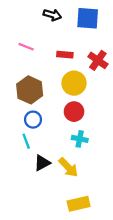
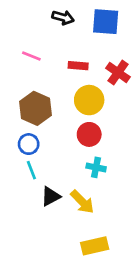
blue circle: (33, 120) -> (29, 144), moved

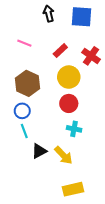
black arrow: (63, 18) -> (49, 14), turned -119
red rectangle: (78, 66) -> (60, 51), turned -48

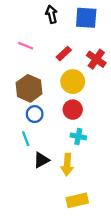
blue circle: (22, 111) -> (35, 114), moved
yellow arrow: (63, 155) -> (67, 164), turned 48

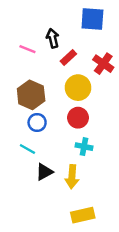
black arrow: (51, 14) -> (53, 38), moved
cyan line: (26, 139) -> (27, 149), turned -40

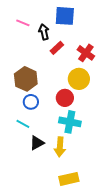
blue square: (92, 19) -> (65, 16), moved
pink line: (27, 49) -> (23, 23), moved
yellow circle: (78, 88) -> (79, 79), moved
cyan cross: (84, 147) -> (70, 122), size x1.5

